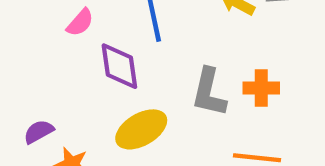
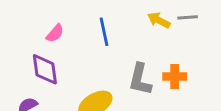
purple diamond: (119, 66) -> (45, 69), moved

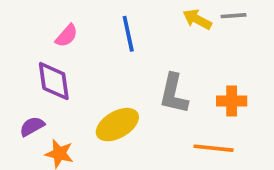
orange cross: (175, 76) -> (232, 101), moved

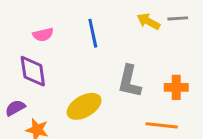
pink semicircle: (67, 36) -> (43, 35), turned 36

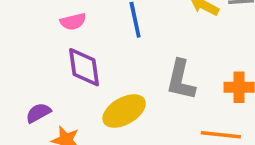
purple diamond: (33, 71) -> (84, 67), moved

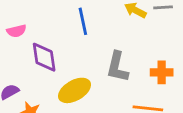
pink semicircle: (73, 22) -> (16, 31), moved

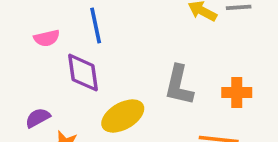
blue line: (83, 21) -> (96, 26), moved

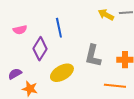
blue line: (96, 26) -> (59, 28), moved
purple diamond: (83, 73) -> (40, 49), turned 40

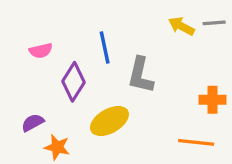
gray L-shape: (93, 56) -> (141, 75), moved

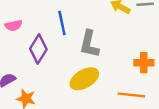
yellow ellipse: (109, 121) -> (84, 79), moved

